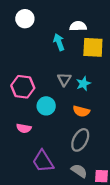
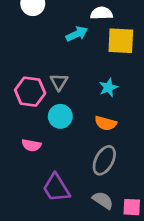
cyan arrow: (59, 42) -> (77, 34), turned 84
gray triangle: (64, 79) -> (59, 82), moved

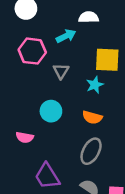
yellow square: (121, 41) -> (107, 60), moved
gray triangle: (59, 82) -> (61, 71), moved
pink hexagon: (30, 92) -> (32, 51), moved

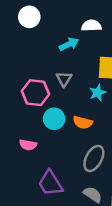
pink hexagon: (32, 51) -> (35, 93), moved
orange semicircle: (92, 117) -> (83, 122), moved

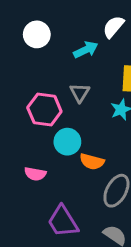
white circle: (29, 17) -> (37, 34), moved
white semicircle: (91, 26) -> (113, 27), turned -48
orange semicircle: (83, 122) -> (92, 162), moved

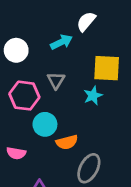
white circle: (37, 34) -> (16, 50), moved
orange semicircle: (92, 162) -> (67, 142), turned -30

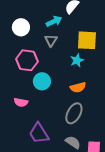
gray triangle: (56, 80) -> (51, 40), moved
orange semicircle: (67, 142) -> (78, 87), moved

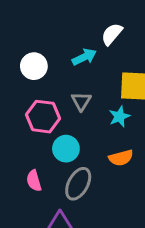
gray triangle: (51, 40) -> (81, 101), moved
pink semicircle: (21, 102) -> (34, 181), turned 64
gray ellipse: (74, 113) -> (78, 184), moved

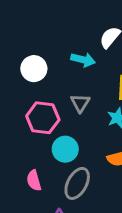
cyan arrow: (84, 57) -> (83, 60), turned 40

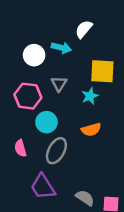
white circle: (34, 69) -> (34, 55), moved

